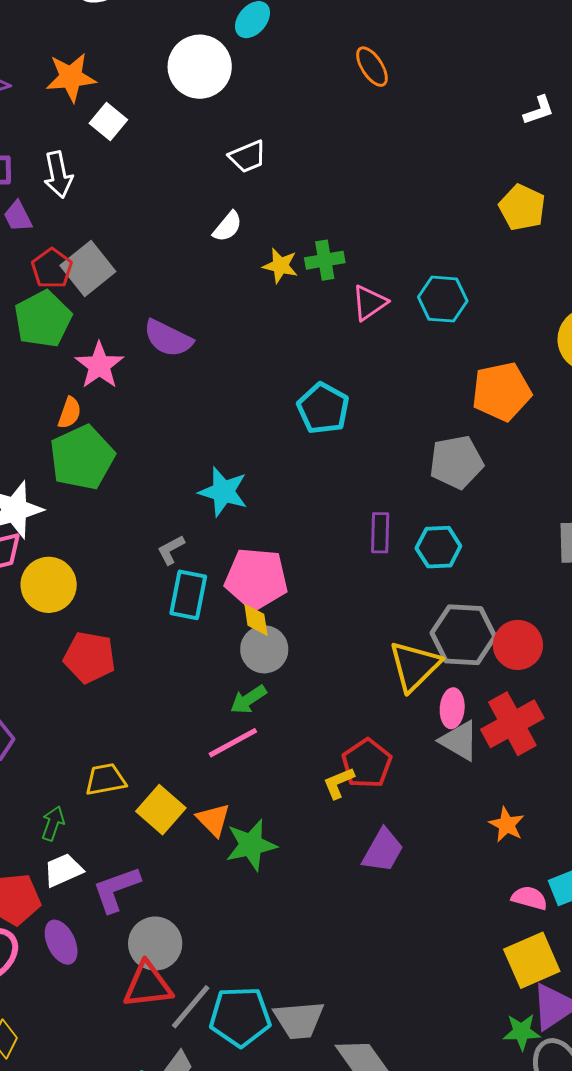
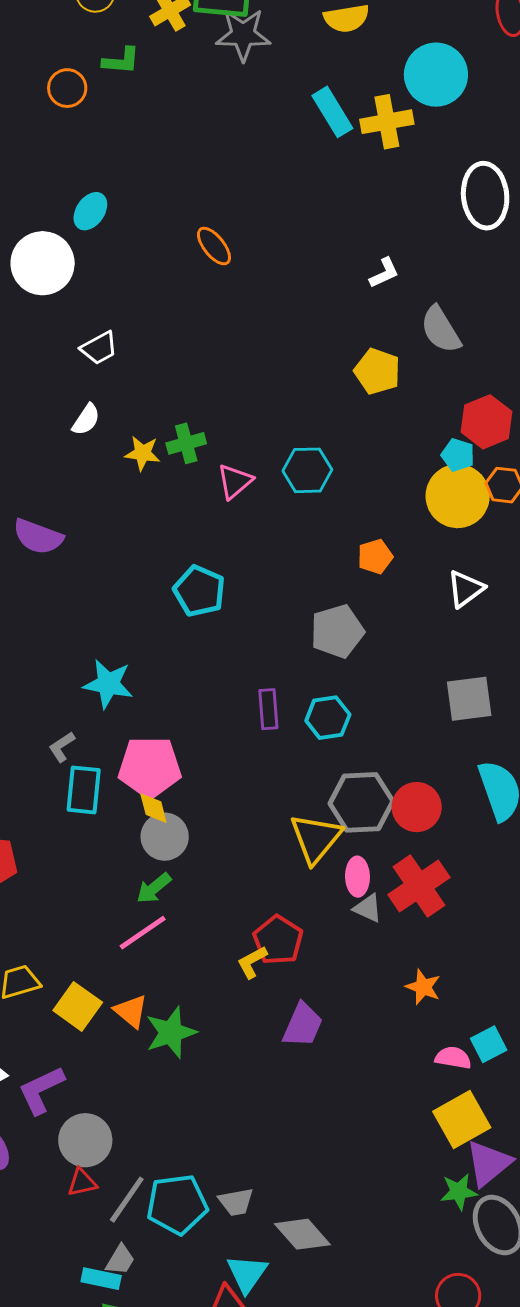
orange pentagon: (501, 392) -> (375, 557), size x0.6
gray triangle: (459, 741) -> (368, 908), size x0.7
red triangle: (148, 985) -> (82, 1182), size x0.6
gray trapezoid: (299, 1020) -> (236, 1202), size x0.7

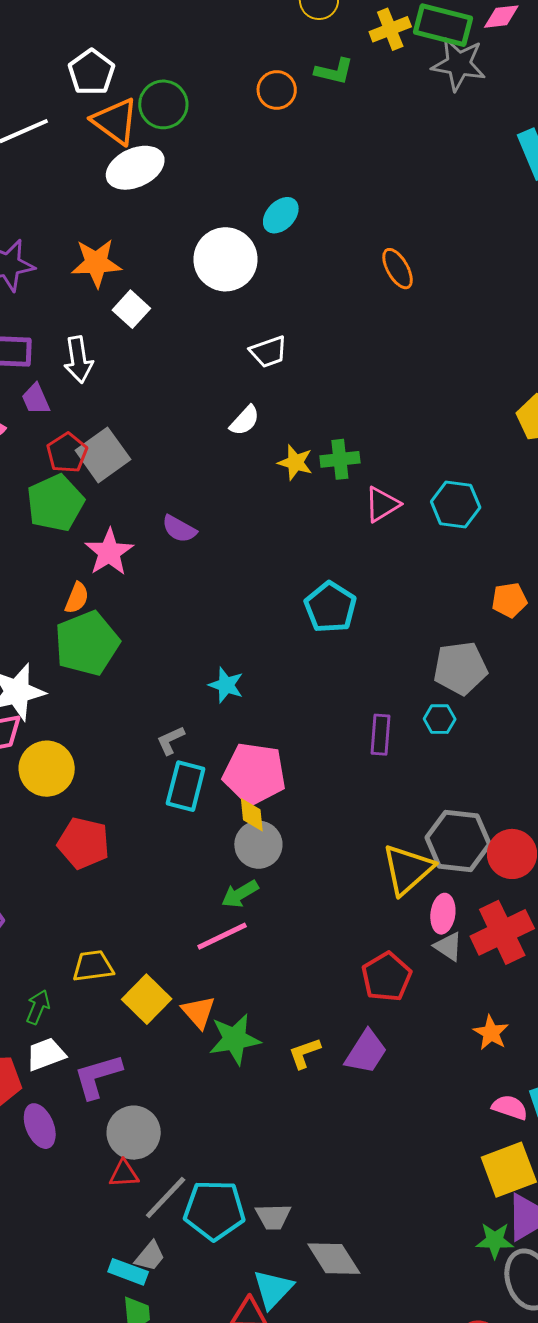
purple semicircle: (38, 537) -> (179, 529), size x0.7
cyan star: (108, 684) -> (226, 685), size x0.7
cyan hexagon: (328, 718) -> (440, 719), moved, size x0.7
red pentagon: (278, 940) -> (387, 977), moved
yellow L-shape: (252, 962) -> (305, 1053), moved

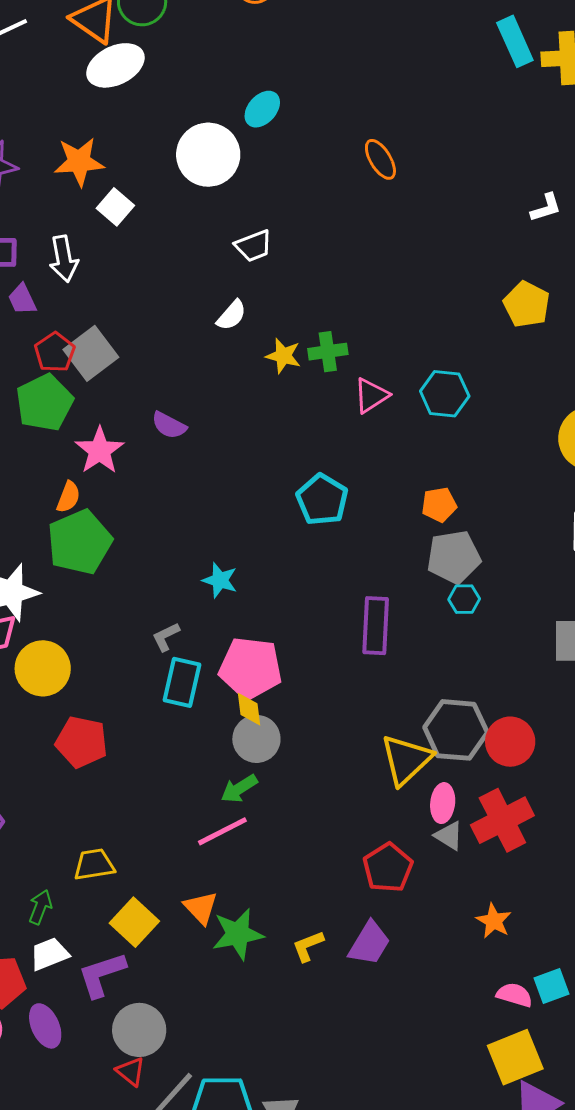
orange pentagon: (509, 600) -> (439, 505), moved
cyan hexagon: (440, 719) -> (464, 599), moved
purple rectangle: (380, 735) -> (376, 626), size x1.4
yellow square: (147, 999) -> (134, 922), moved
red triangle: (124, 1174) -> (131, 1071), turned 44

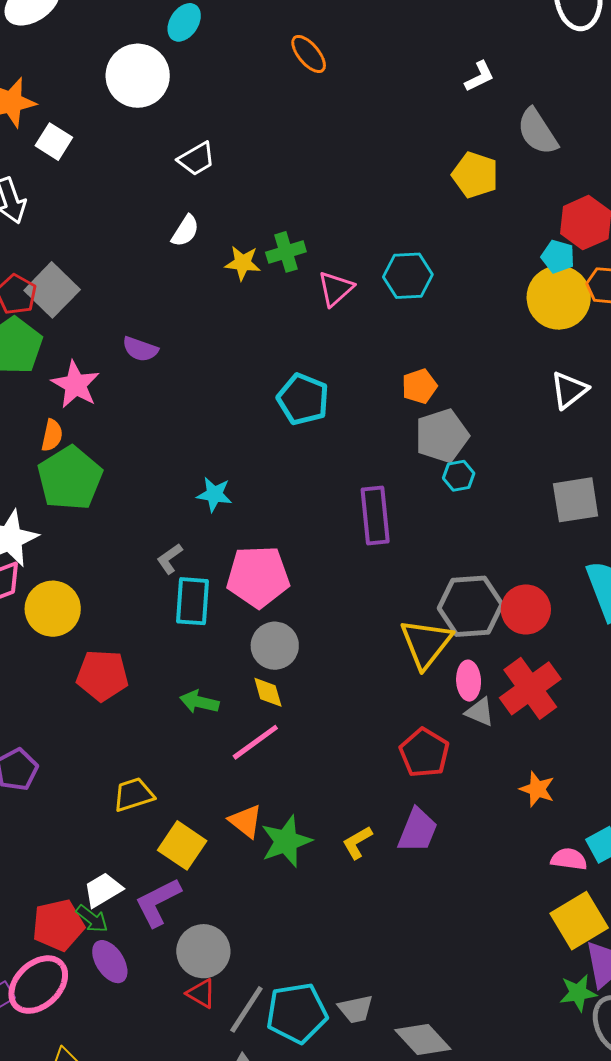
yellow diamond: (249, 709) -> (268, 692), moved
green arrow: (239, 789) -> (199, 702), moved, turned 54
green arrow: (40, 907) -> (92, 919), moved, turned 116

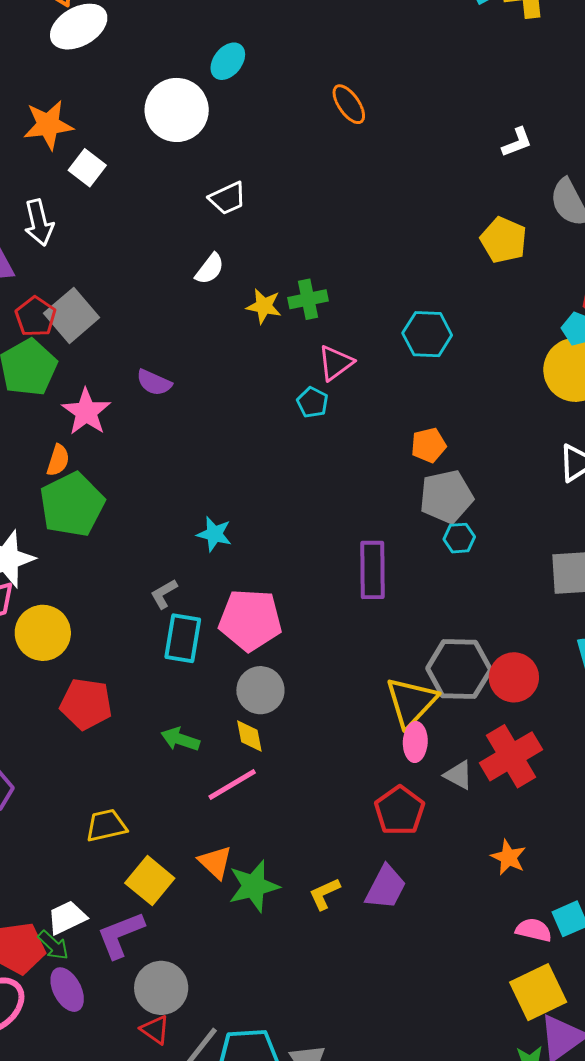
pink triangle: (336, 289) -> (335, 363), moved
cyan pentagon: (303, 399) -> (313, 402), moved, size x0.6
pink ellipse: (469, 681) -> (415, 742), moved

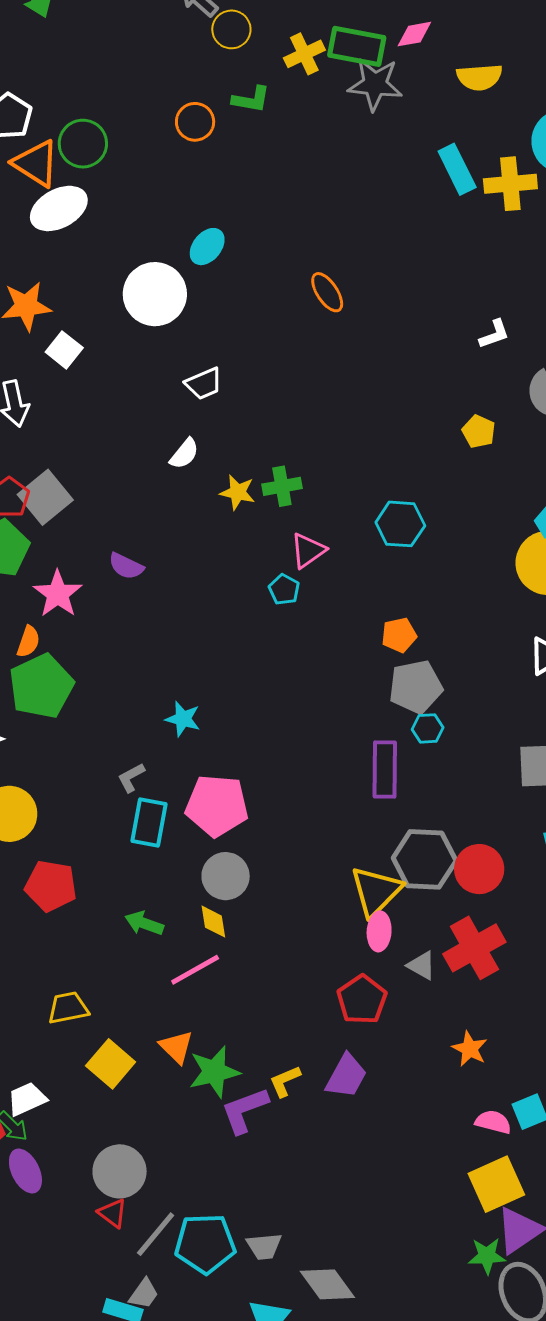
yellow pentagon: (504, 240) -> (479, 432), size x0.7
purple rectangle: (372, 570) -> (385, 769), moved
purple L-shape: (120, 935) -> (245, 1110), moved

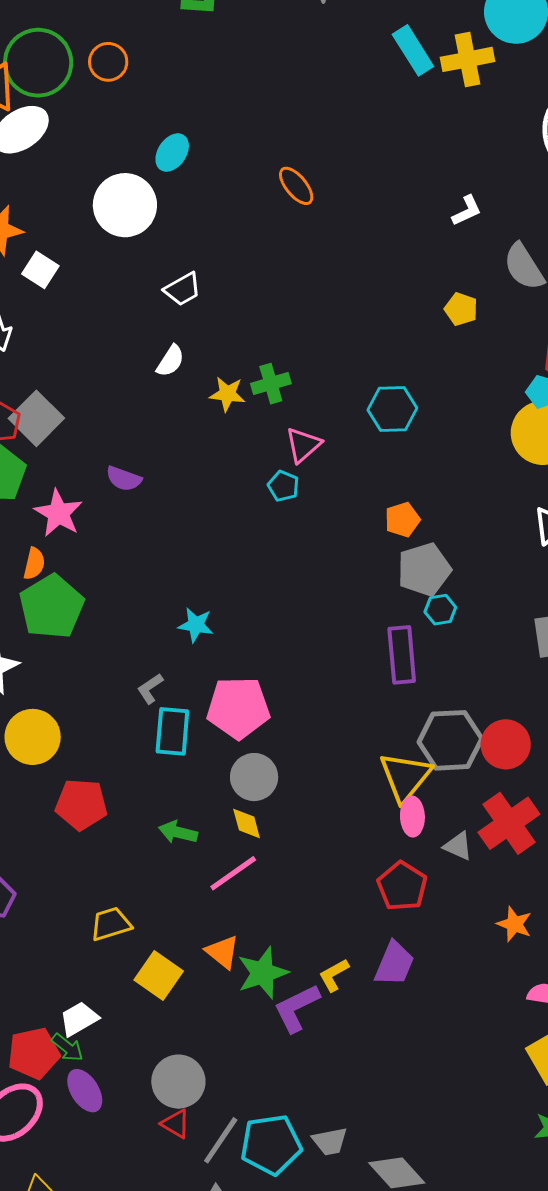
orange circle: (195, 122) -> (108, 62), moved
green circle: (83, 144) -> (38, 63), size x1.4

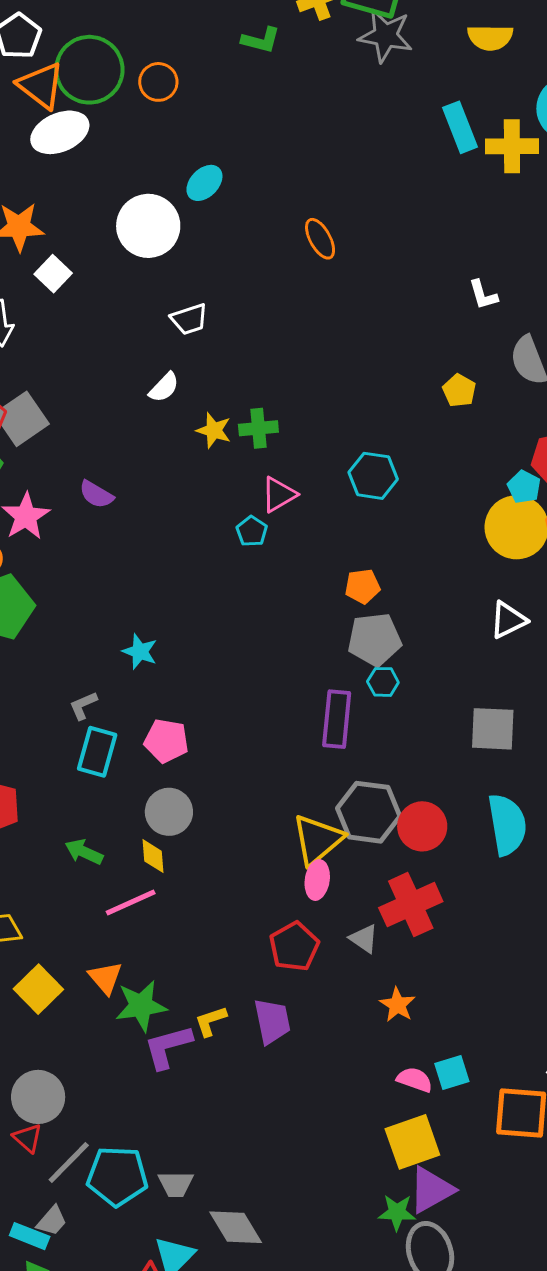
white L-shape: (467, 211) -> (483, 295), turned 88
pink pentagon: (238, 708) -> (166, 741), size x0.7
gray triangle: (458, 846) -> (364, 939), moved
purple trapezoid: (394, 964) -> (272, 1021), turned -45

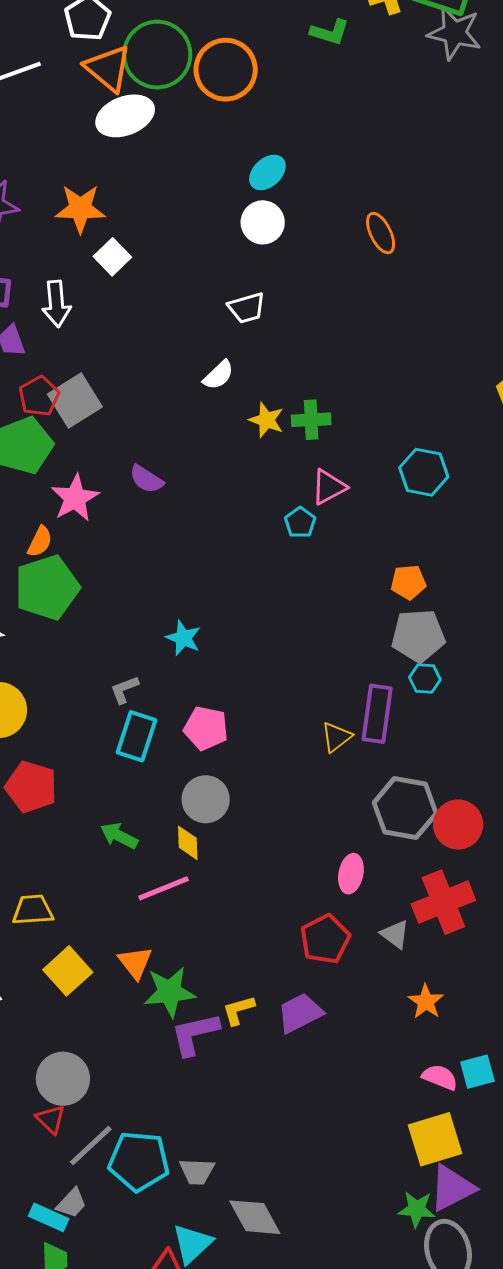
orange circle: (158, 82) -> (226, 70), size x1.6
white circle: (148, 226) -> (263, 222), moved, size x0.7
yellow triangle: (318, 840) -> (336, 737), moved, size x0.6
purple trapezoid: (272, 1021) -> (300, 1013), turned -108

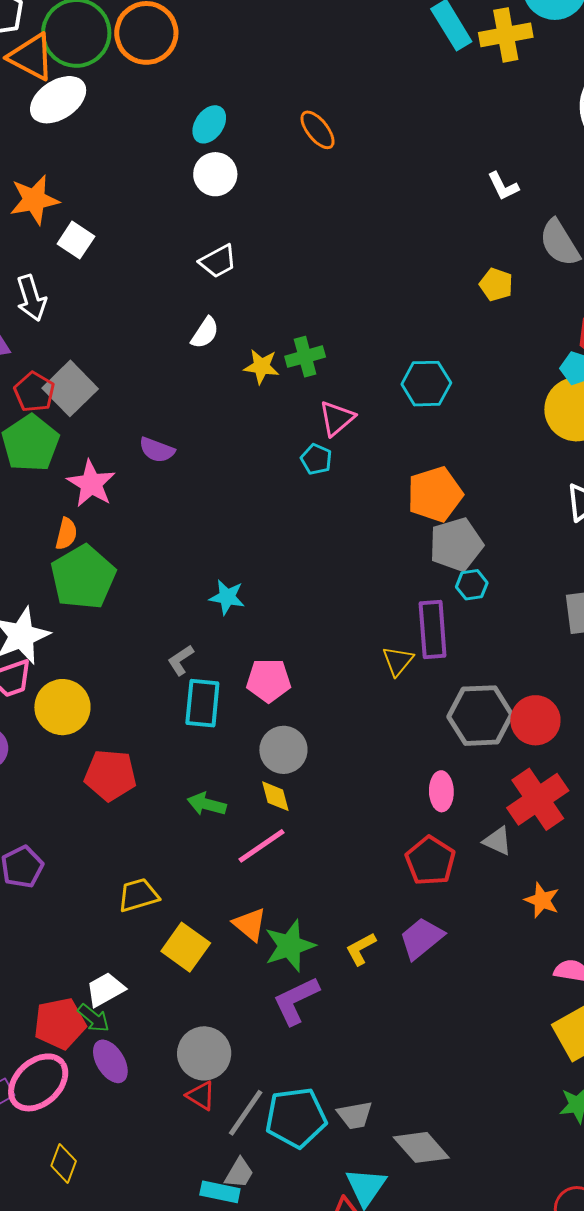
orange ellipse: (381, 233) -> (318, 130), moved
orange pentagon: (408, 582) -> (435, 494), size x1.6
purple L-shape: (195, 1034) -> (296, 1001), moved

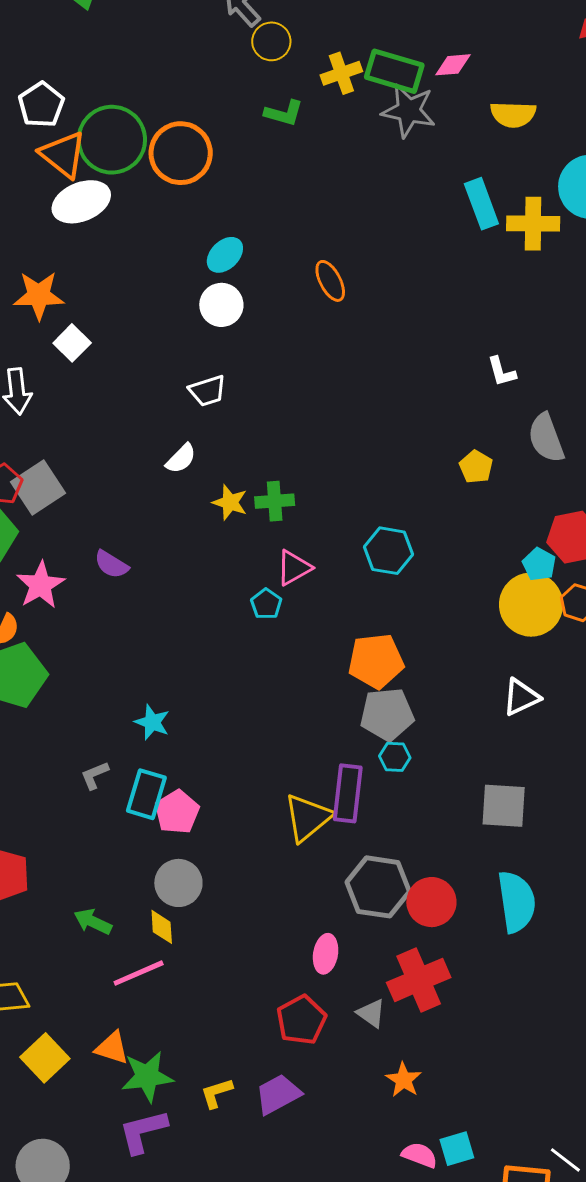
yellow triangle: (398, 661) -> (308, 818), size x1.6
pink pentagon: (269, 680) -> (177, 812), turned 30
cyan rectangle: (202, 703) -> (146, 794), moved
orange triangle: (250, 924) -> (112, 1048), turned -33

